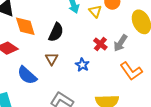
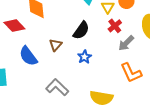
black semicircle: (56, 32) -> (81, 30), moved
red cross: (100, 44) -> (115, 26), moved

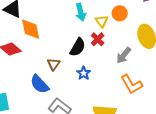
red cross: (115, 26) -> (98, 39), moved
blue semicircle: (28, 56) -> (40, 84), moved

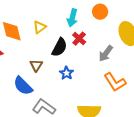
cyan arrow: (81, 12) -> (72, 18), moved, turned 30
yellow triangle: (102, 21) -> (40, 27), moved, turned 32

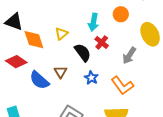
black semicircle: (59, 47) -> (83, 53), turned -60
orange L-shape: (115, 82) -> (122, 85), moved
blue semicircle: (23, 86) -> (39, 80), moved

